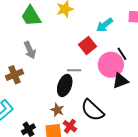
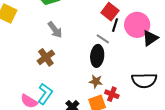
black line: (122, 54) -> (115, 25), moved, turned 64
gray line: (74, 70) -> (103, 39), turned 48
black semicircle: (92, 110) -> (144, 80), moved, turned -30

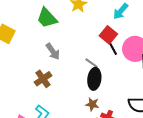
black line: (115, 25) -> (113, 48), turned -48
gray line: (103, 39) -> (91, 63), moved

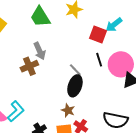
red square: (108, 35) -> (98, 35), moved, turned -30
brown cross: (43, 79) -> (29, 66), moved

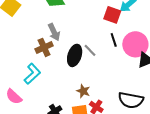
black ellipse: (75, 86) -> (75, 55), moved
cyan L-shape: (16, 111) -> (32, 74), moved

